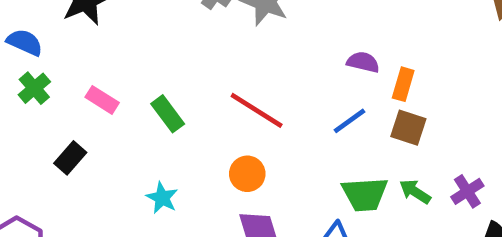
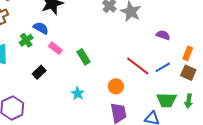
blue semicircle: (25, 42) -> (41, 28), moved
purple semicircle: (363, 62) -> (163, 35), moved
red line: (257, 110) -> (138, 66), moved
green arrow: (415, 192) -> (189, 101), turned -120

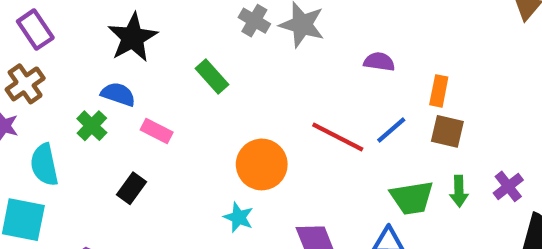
green rectangle: (83, 57) -> (212, 77), moved
orange circle: (116, 86) -> (262, 164), moved, size x1.5
cyan star: (78, 93) -> (239, 217), moved

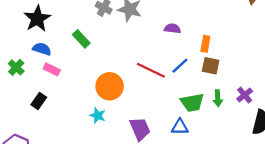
blue semicircle: (118, 94) -> (42, 49), moved

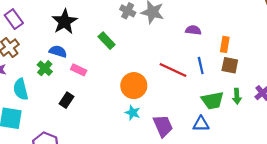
blue semicircle: (42, 49) -> (58, 51), moved
blue line: (180, 66) -> (201, 65), turned -60
cyan star: (98, 115) -> (133, 113), moved

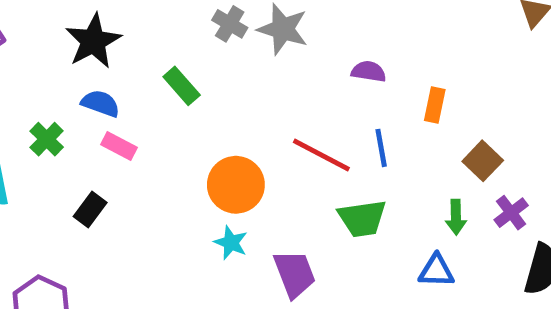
blue semicircle: (58, 51) -> (101, 103), moved
brown square: (230, 65) -> (483, 161), moved, turned 30
green trapezoid: (213, 100) -> (362, 218), moved
blue triangle: (201, 124) -> (436, 271), moved

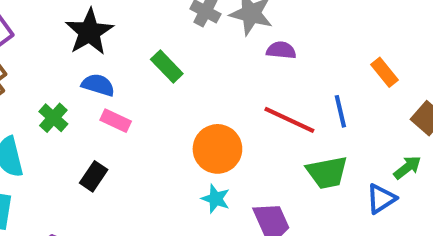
purple semicircle: (369, 71) -> (281, 50), moved
orange rectangle: (435, 105) -> (385, 72), turned -48
green arrow: (456, 217) -> (407, 167), turned -124
blue triangle: (436, 271) -> (381, 199), moved, turned -32

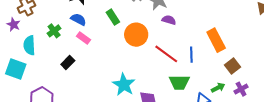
orange rectangle: (385, 72) -> (216, 40), size x1.6
orange circle: (217, 149) -> (136, 35), moved
cyan star: (216, 199) -> (124, 85), size x1.6

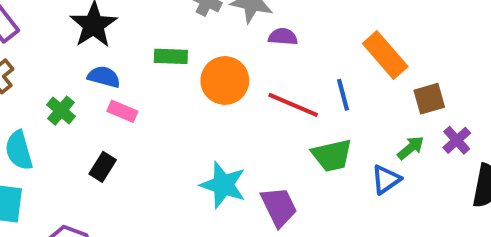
green rectangle: (113, 17) -> (171, 56), turned -42
brown square: (232, 66) -> (429, 99), turned 35

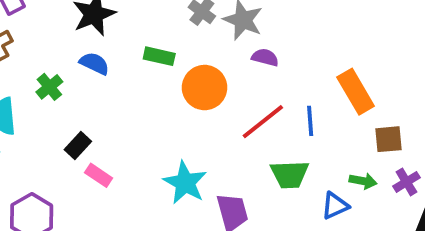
red line: (293, 105) -> (263, 122), turned -72
pink rectangle: (122, 111) -> (99, 175), moved
green arrow: (411, 148) -> (363, 181), turned 40

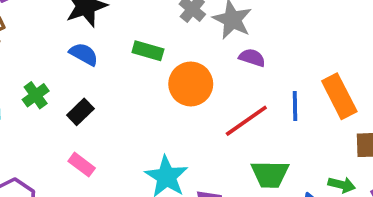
green cross: (49, 87) -> (36, 95), moved
blue line: (310, 121) -> (295, 106), moved
black rectangle: (78, 146) -> (80, 112), moved

